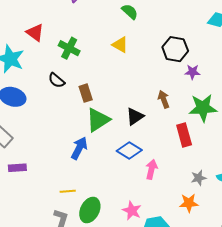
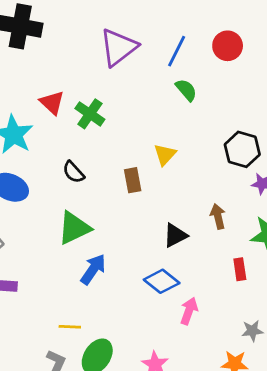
yellow triangle: (120, 45) -> (165, 155), moved, turned 36
green cross: (69, 48) -> (90, 114), moved
brown rectangle: (86, 93) -> (133, 180), moved
green triangle: (98, 120) -> (74, 228), moved
red rectangle: (184, 135) -> (240, 269), size x0.7

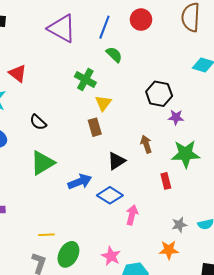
purple triangle: (118, 47) -> (62, 28), turned -48
green cross: (90, 114) -> (85, 79), moved
brown rectangle: (133, 180) -> (95, 127), moved
blue arrow: (93, 269) -> (80, 182), moved, turned 40

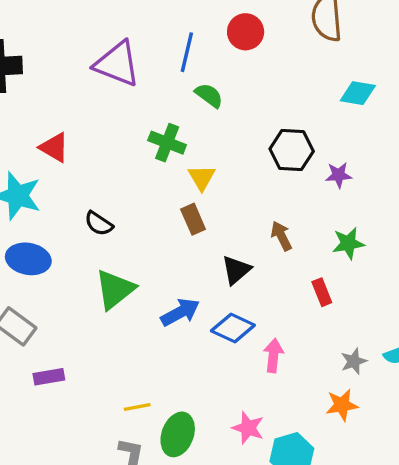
purple star: (176, 117) -> (339, 175), moved
green star: (185, 154) -> (348, 243), size x0.7

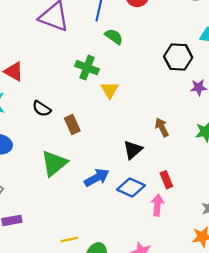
black hexagon: (292, 150) -> (178, 57), moved
brown rectangle: (193, 219) -> (72, 125), moved
black semicircle: (99, 224) -> (42, 109), moved
red rectangle: (322, 292) -> (166, 180), moved

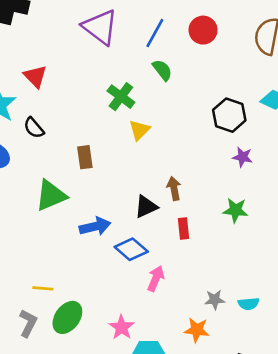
black semicircle: (42, 109) -> (34, 128), moved
brown arrow: (162, 127) -> (174, 189), moved
red rectangle: (166, 180) -> (184, 228), moved

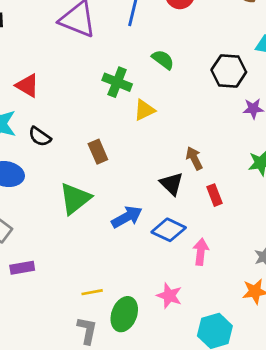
green semicircle: (162, 70) -> (163, 60), moved
yellow triangle: (139, 130) -> (144, 110), turned 35
black triangle: (146, 207) -> (172, 184), turned -35
pink star: (121, 327) -> (169, 296), moved

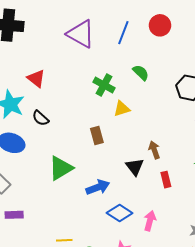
brown rectangle: (98, 152) -> (97, 136), moved
blue diamond: (169, 230) -> (120, 213), moved

